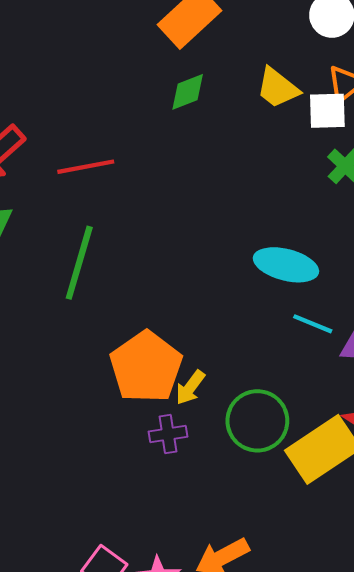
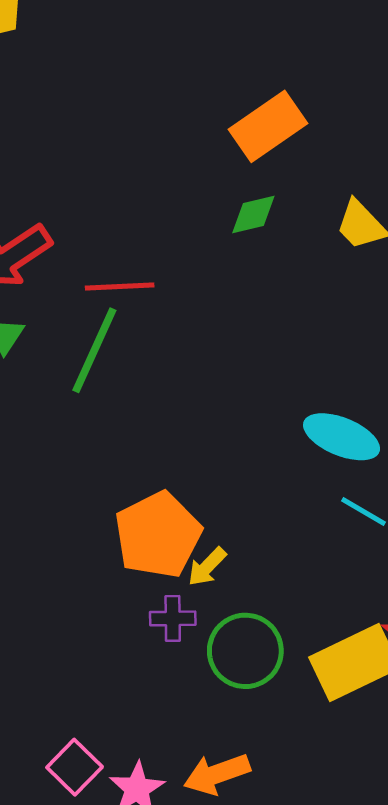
green line: (79, 263) -> (94, 350), moved
green circle: (257, 421) -> (245, 651), moved

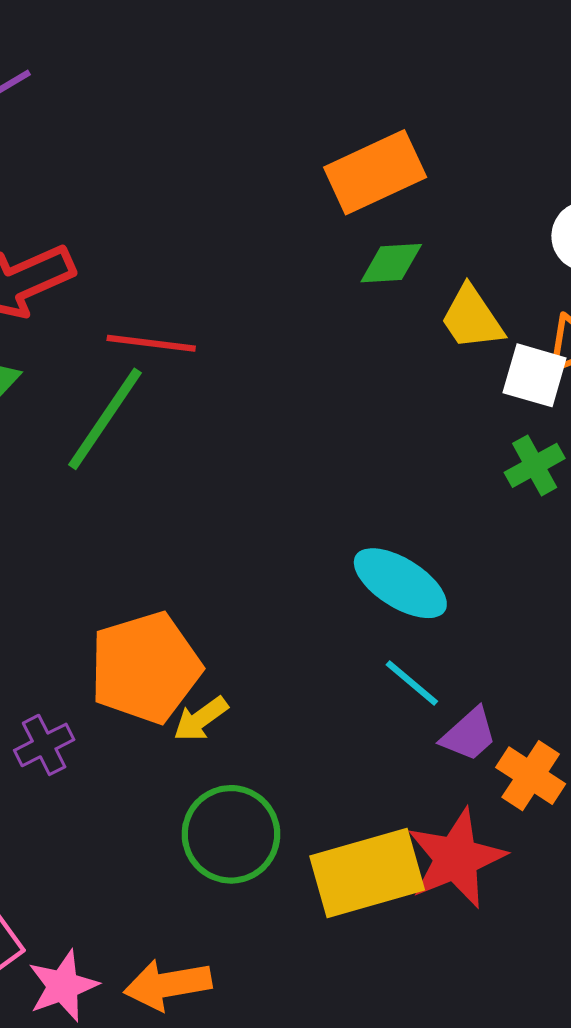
green diamond: (253, 215) -> (391, 263), moved
purple cross: (173, 618) -> (44, 745), moved, turned -36

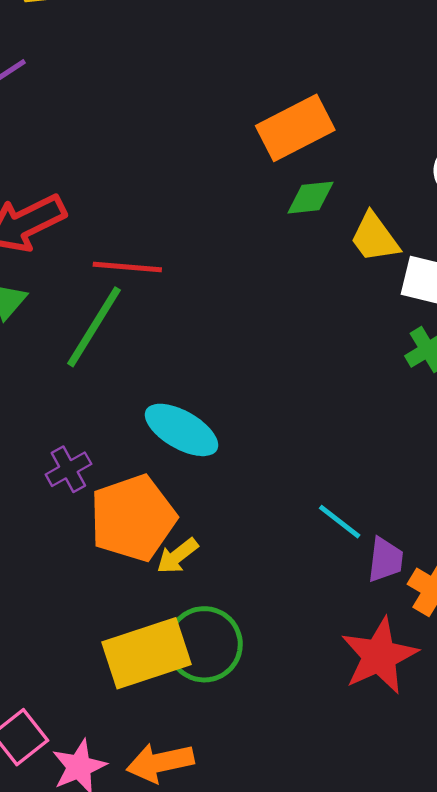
cyan ellipse: (400, 583) -> (181, 430), moved
purple trapezoid: (469, 735) -> (385, 560), turned -39
purple cross: (44, 745) -> (68, 469), moved
yellow rectangle: (367, 873) -> (146, 653), moved

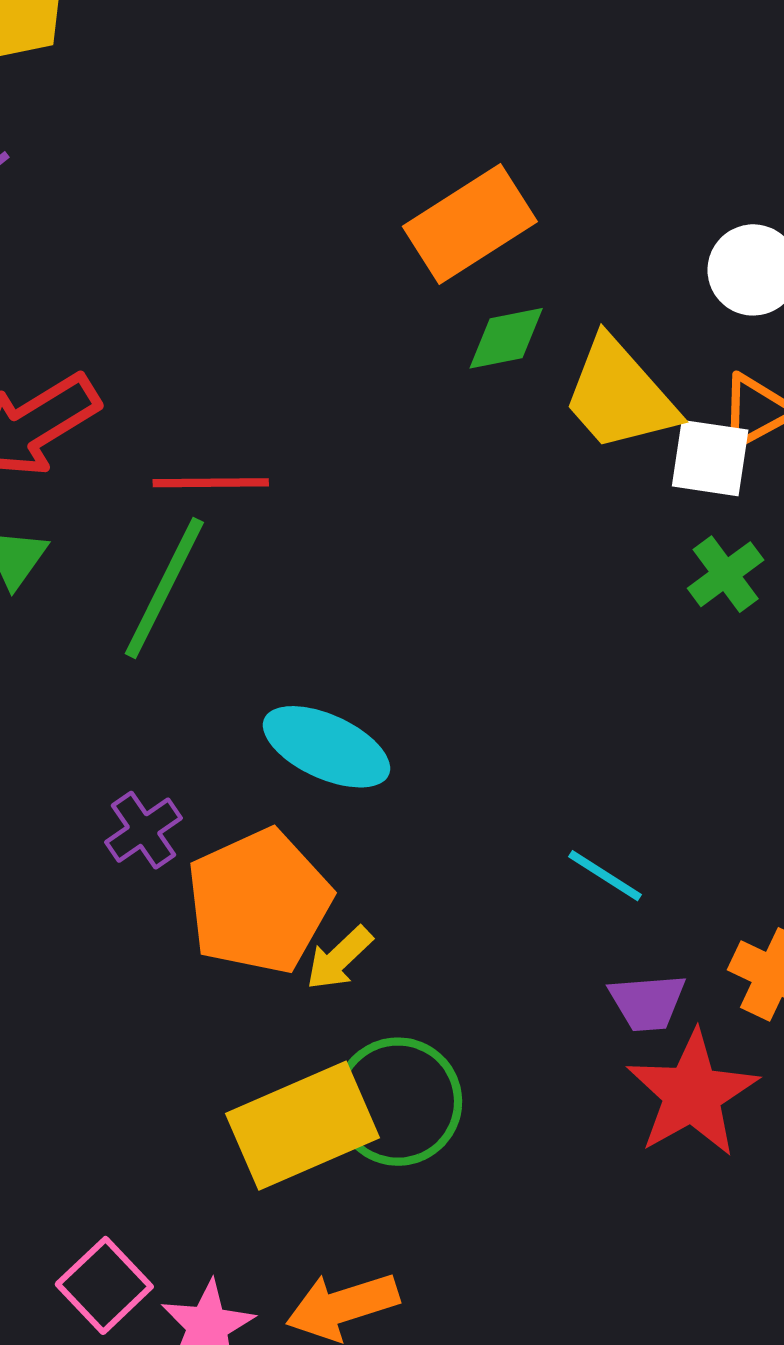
yellow trapezoid: (375, 238) -> (620, 395), size x1.4
purple trapezoid: (385, 560) -> (647, 1002), moved, turned 84

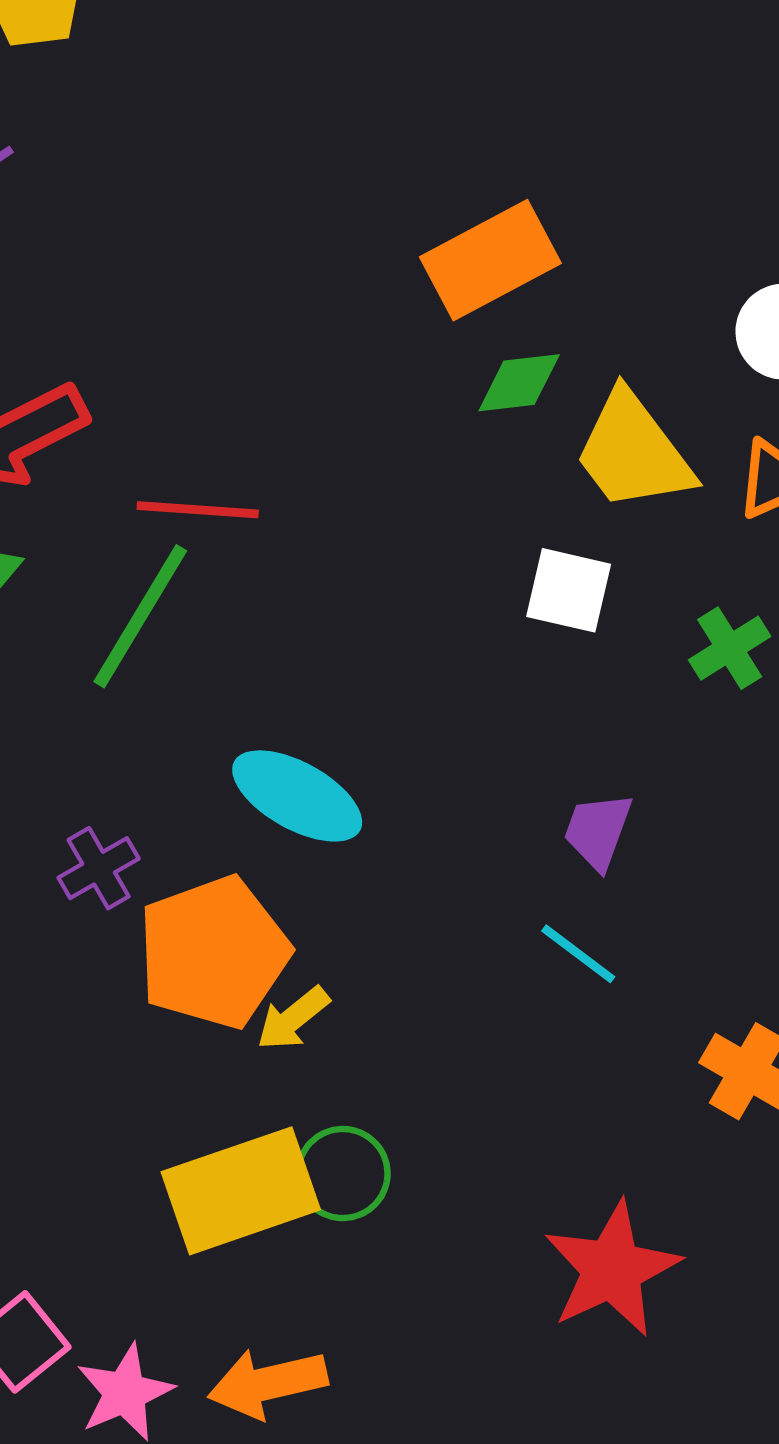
white square: (710, 458) -> (569, 590), moved
purple trapezoid: (647, 1002) -> (598, 831), moved, turned 110
red star: (692, 1094) -> (612, 1269), moved
green circle: (398, 1102) -> (343, 1174), size x0.7

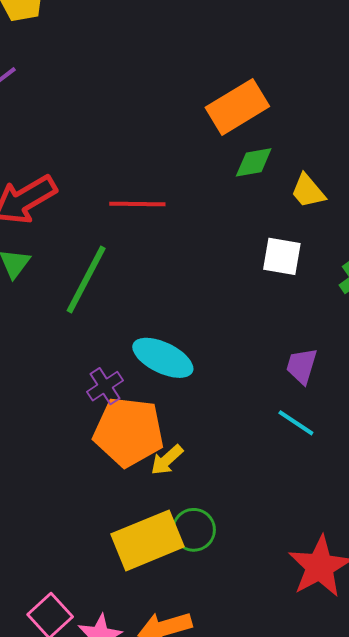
yellow trapezoid: (633, 452) -> (308, 191), size x0.6
red line: (198, 510) -> (137, 204), moved
purple cross: (99, 868) -> (105, 386), moved
orange pentagon: (214, 952) -> (129, 432), turned 30

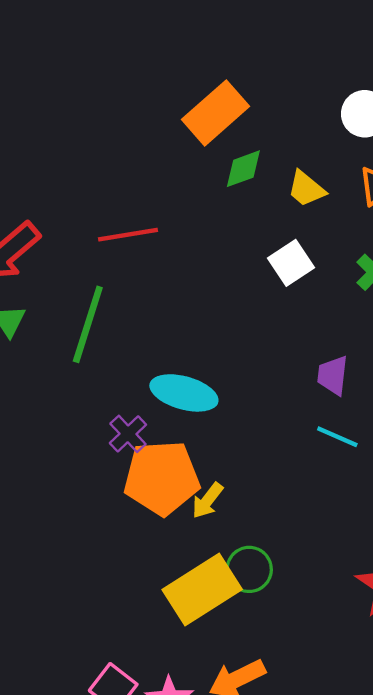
white square: (282, 256) -> (291, 263), turned -33

